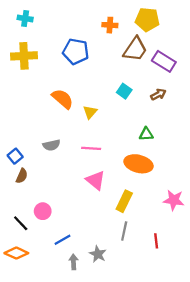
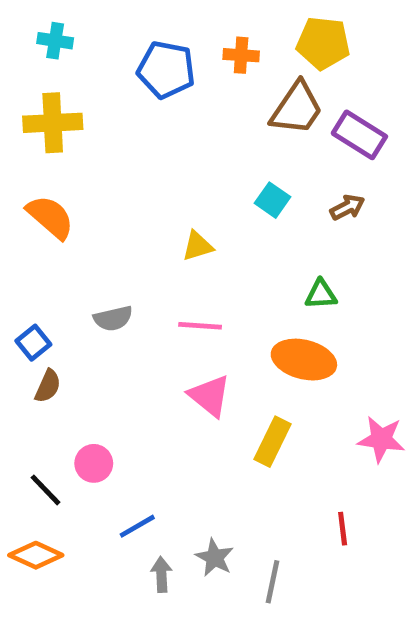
blue pentagon: (76, 51) -> (166, 70), moved
orange semicircle: (63, 99) -> (50, 217), moved
yellow triangle: (90, 112) -> (198, 246), turned 32
gray line: (124, 231) -> (273, 582), moved

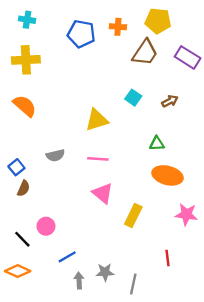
purple rectangle: (359, 135) -> (188, 57), moved
yellow triangle: (198, 246) -> (97, 120), size x1.5
orange ellipse: (304, 360) -> (167, 175), moved
gray star: (215, 558) -> (105, 272), turned -30

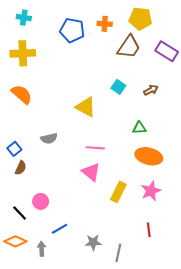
yellow triangle: (97, 120) -> (86, 107), turned 45
pink line: (98, 159) -> (95, 148), moved
pink star: (186, 214) -> (151, 191), moved, turned -30
gray arrow: (79, 280) -> (42, 249), moved

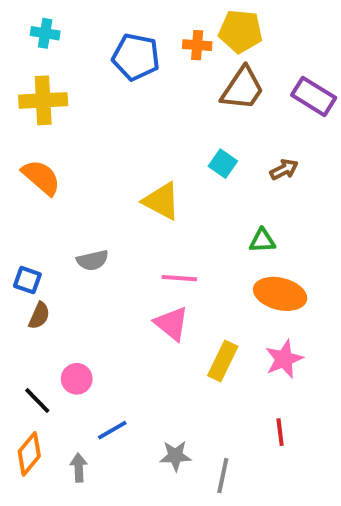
yellow pentagon: (140, 19) -> (241, 31), moved
blue square: (14, 149) -> (27, 280), turned -32
orange diamond: (15, 241) -> (29, 454), turned -75

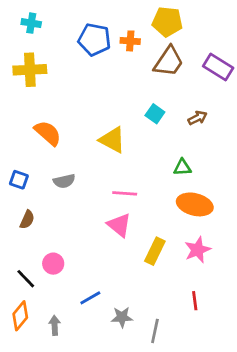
orange cross: (197, 45) -> (130, 41), moved
orange semicircle: (41, 177) -> (48, 133), moved
blue square: (27, 280) -> (19, 180), moved
blue line: (112, 430) -> (90, 298), moved

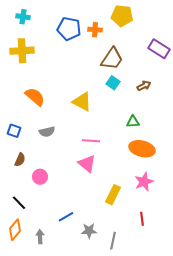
brown trapezoid: (169, 62) -> (112, 59), moved
yellow rectangle: (155, 251) -> (113, 195), moved
pink circle: (53, 264) -> (40, 177), moved

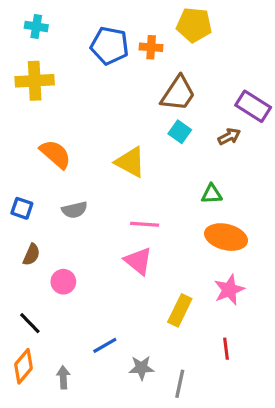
purple rectangle: (159, 49) -> (253, 106), moved

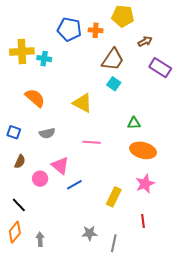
cyan cross: (36, 27) -> (44, 59), moved
brown arrow: (229, 137) -> (145, 41), moved
pink triangle: (138, 261) -> (60, 166), moved
blue line: (105, 345) -> (74, 185), moved

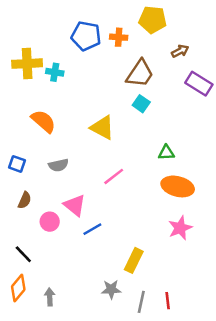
pink line: (92, 142) -> (114, 176), turned -42
yellow rectangle: (114, 197) -> (134, 260), moved
red line: (143, 221) -> (168, 301), moved

